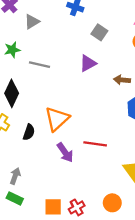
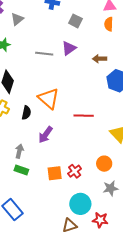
gray line: (39, 65) -> (44, 54), moved
orange triangle: (57, 119) -> (49, 98), turned -30
purple arrow: (65, 152) -> (46, 135), moved, turned 78

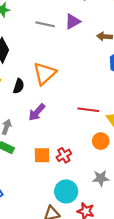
orange triangle: (49, 98) -> (45, 73), turned 30
red line: (84, 116) -> (88, 110), moved
orange circle: (104, 164) -> (101, 141), moved

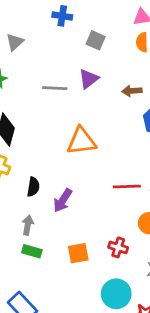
orange triangle: (45, 73) -> (81, 141), moved, turned 45
black semicircle: (19, 86) -> (33, 187), moved
red cross: (64, 155) -> (118, 247), moved, turned -32

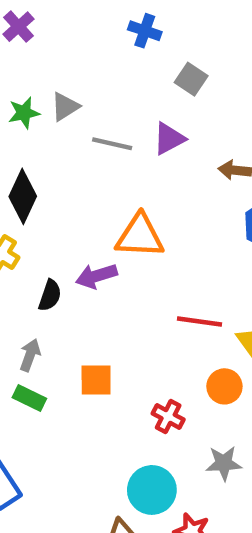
gray triangle: (15, 42) -> (65, 107), moved
purple arrow: (63, 200) -> (96, 276), moved, turned 30
orange square: (78, 253) -> (96, 380), moved

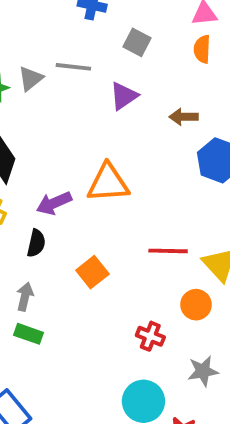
gray line: (112, 144) -> (73, 67), moved
purple arrow: (96, 276) -> (54, 203), moved
orange square: (96, 380) -> (92, 272), moved, turned -32

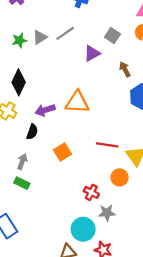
gray square: (137, 42) -> (112, 36), moved
gray line: (73, 67) -> (65, 33), turned -48
brown arrow: (184, 117) -> (125, 69), turned 56
gray star: (203, 371) -> (107, 213), moved

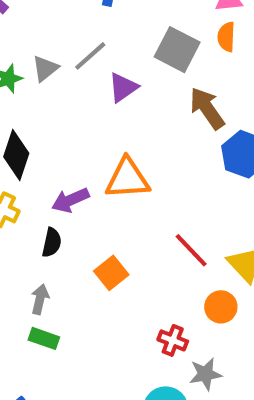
gray square: (112, 36) -> (177, 50), size x1.5
purple triangle: (92, 53) -> (123, 88), moved
brown arrow: (125, 69) -> (207, 108), size x1.5
red line: (107, 145) -> (191, 250), turned 45

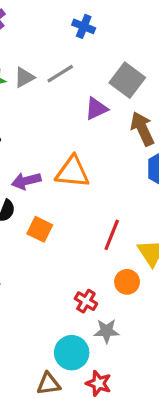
purple triangle: (123, 88) -> (96, 109), moved
red line: (191, 250) -> (112, 235), turned 56
orange square: (111, 273) -> (40, 229), moved, turned -35

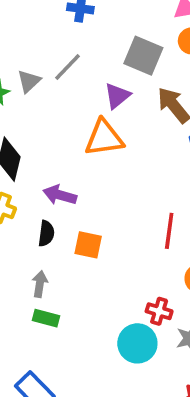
orange triangle: (73, 172) -> (104, 138), moved
purple arrow: (26, 181) -> (60, 195), turned 44
cyan circle: (72, 353) -> (137, 343), moved

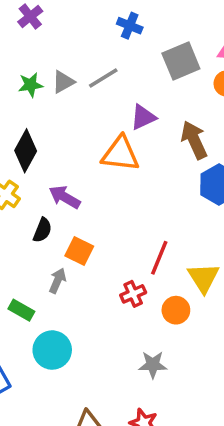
gray square: (143, 56) -> (181, 61), moved, turned 30
gray arrow: (40, 284) -> (58, 281), moved
red cross: (159, 311) -> (133, 294), moved, turned 35
cyan circle: (137, 343) -> (52, 350), moved

